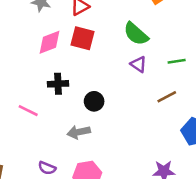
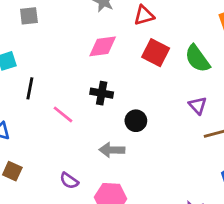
red square: (82, 38) -> (156, 53), moved
purple triangle: (138, 64) -> (198, 106), moved

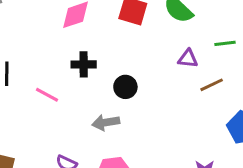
purple triangle: (198, 106) -> (188, 59), turned -30

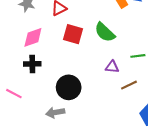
black cross: (84, 64) -> (32, 64), moved
black circle: (125, 87) -> (69, 87), size x1.5

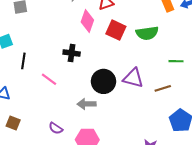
green semicircle: (105, 32) -> (147, 33), turned -60
pink diamond: (33, 37) -> (87, 21), moved, turned -60
purple triangle: (112, 67) -> (133, 78), moved, size x1.5

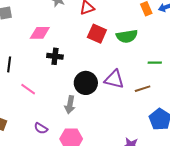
pink diamond: (87, 21) -> (40, 33), moved, turned 70
pink line: (49, 79) -> (28, 89), moved
gray arrow: (87, 104) -> (70, 105), turned -78

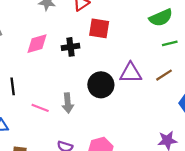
green semicircle: (127, 36) -> (161, 18), moved
black cross: (55, 56) -> (70, 47), moved
gray arrow: (70, 105) -> (68, 103), moved

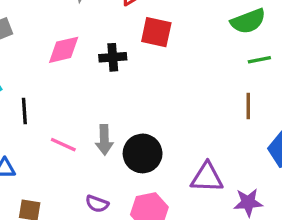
purple triangle: (131, 73) -> (207, 177), moved
brown line: (164, 75) -> (248, 106), turned -60
black circle: (101, 85) -> (143, 153), moved

